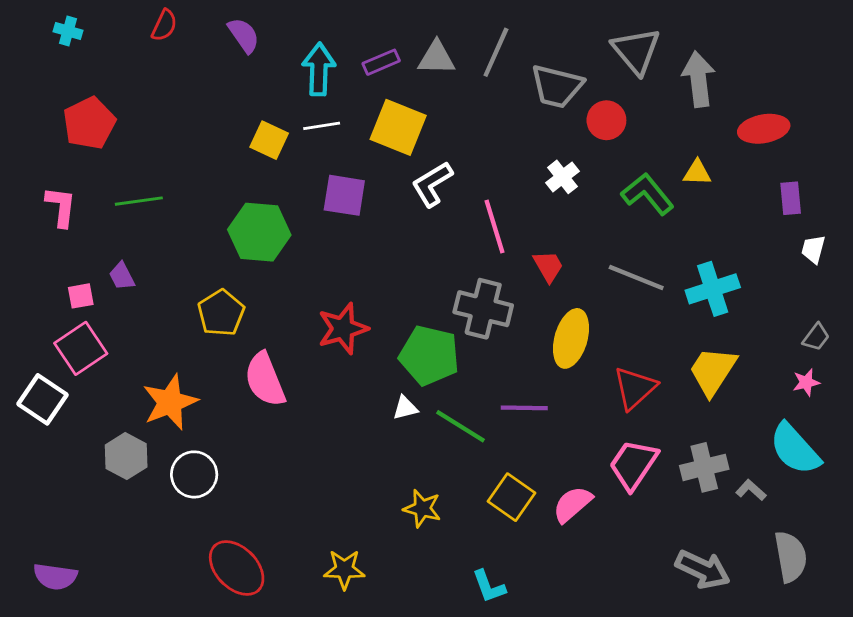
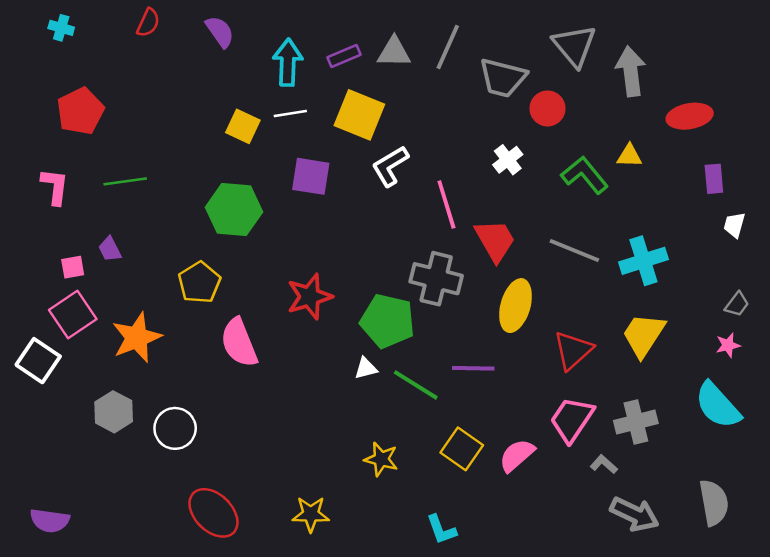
red trapezoid: (548, 266) -> (495, 240), size x1.5
orange star: (170, 402) -> (137, 338), moved
gray L-shape: (751, 490) -> (604, 464), moved

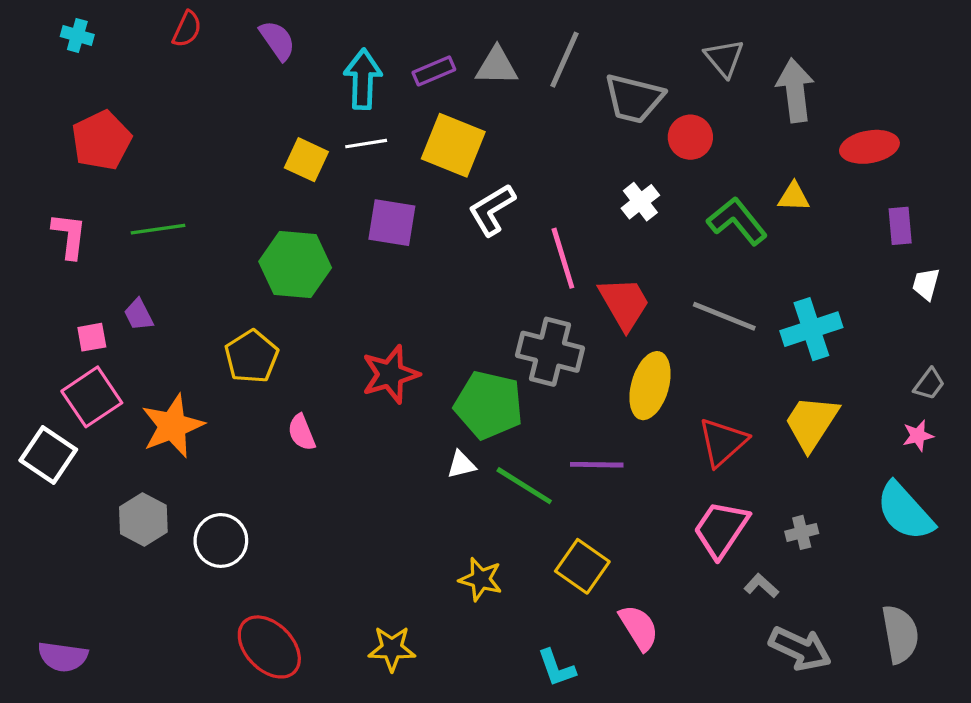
gray triangle: (574, 46) -> (724, 58), size x0.7
pink semicircle: (239, 343) -> (302, 432), size x0.6
gray cross: (636, 422) -> (802, 532), size x0.6
pink semicircle: (517, 455) -> (639, 628), moved, turned 99

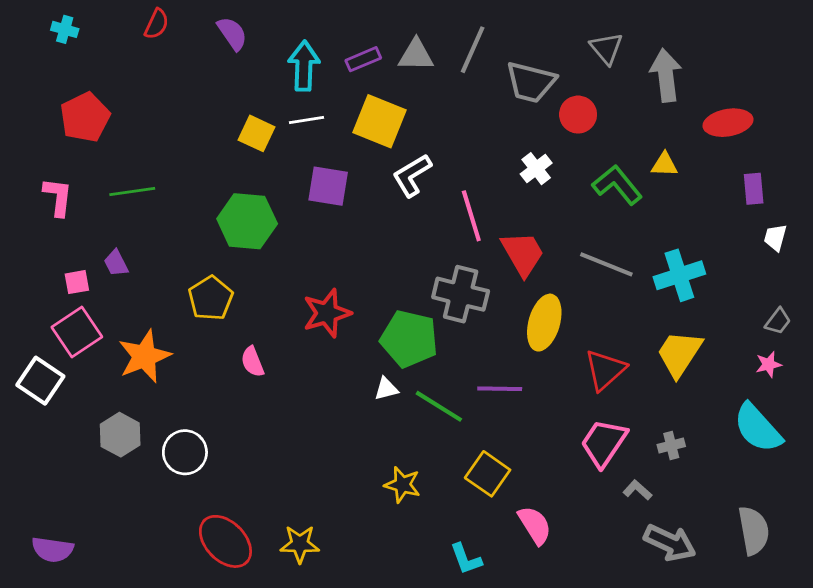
yellow star: (392, 649) -> (300, 544), moved

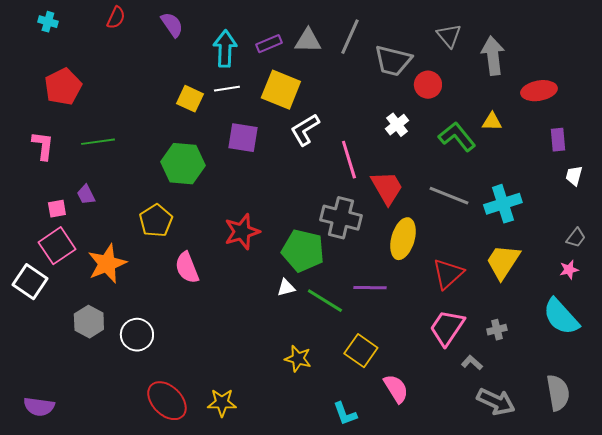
pink semicircle: (252, 362) -> (187, 268), size x1.4

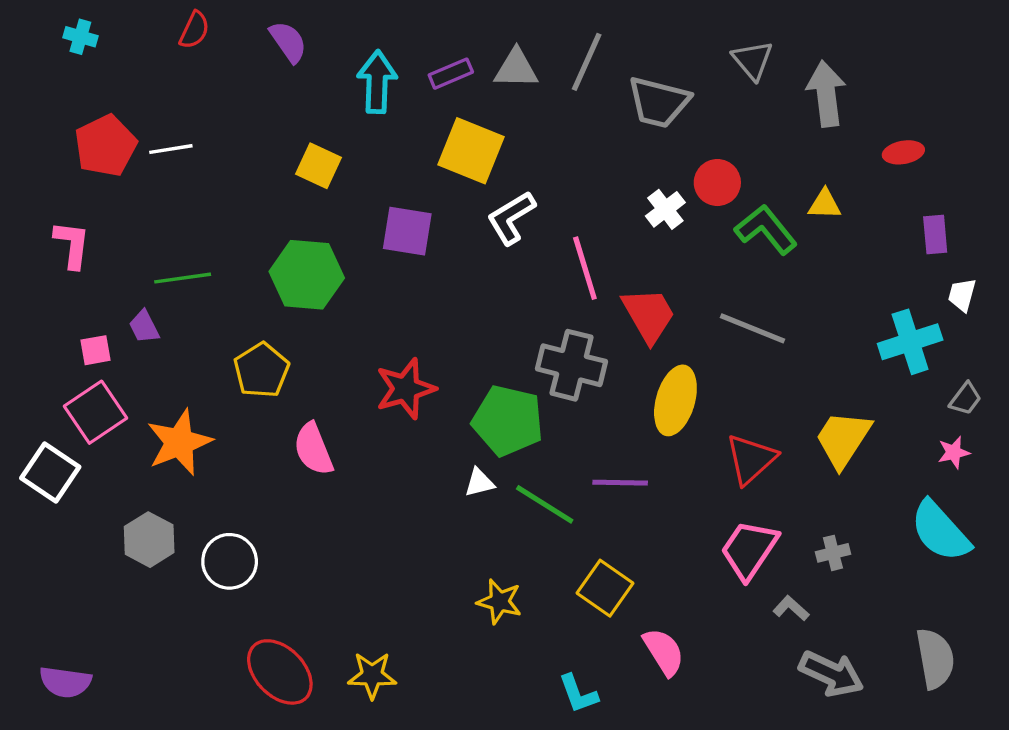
red circle: (428, 85) -> (717, 183), moved
white line: (227, 89) -> (171, 149), moved
red ellipse: (539, 91) -> (903, 152), size x0.7
green line: (98, 142) -> (183, 278), moved
cyan cross: (503, 204) -> (910, 342), moved

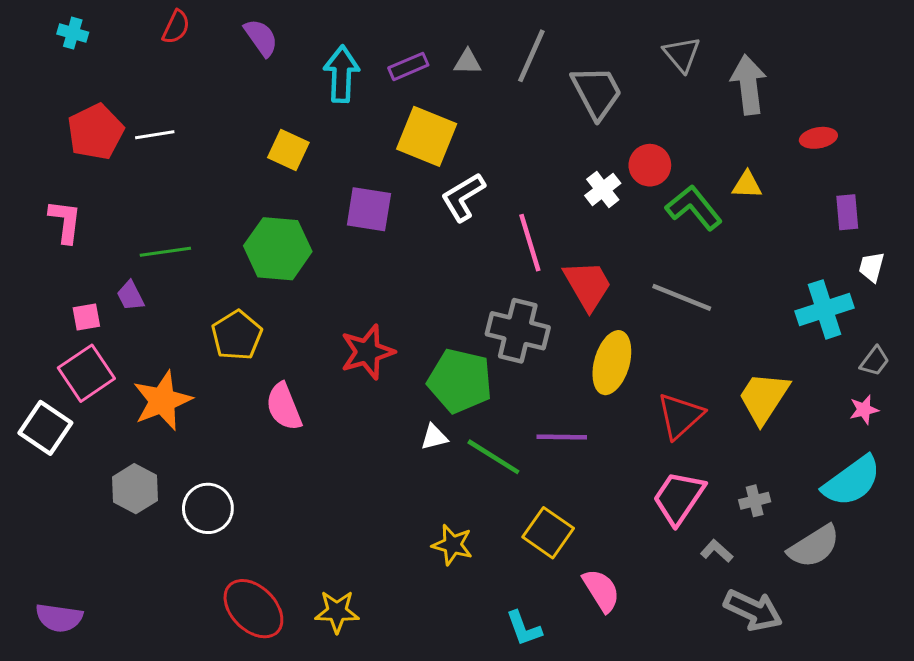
gray triangle: (516, 69) -> (468, 62), size x0.7
gray trapezoid: (659, 102) -> (597, 92), turned -132
cyan semicircle: (940, 531) -> (852, 481), turned -84
gray semicircle: (935, 659) -> (814, 546), moved, turned 68

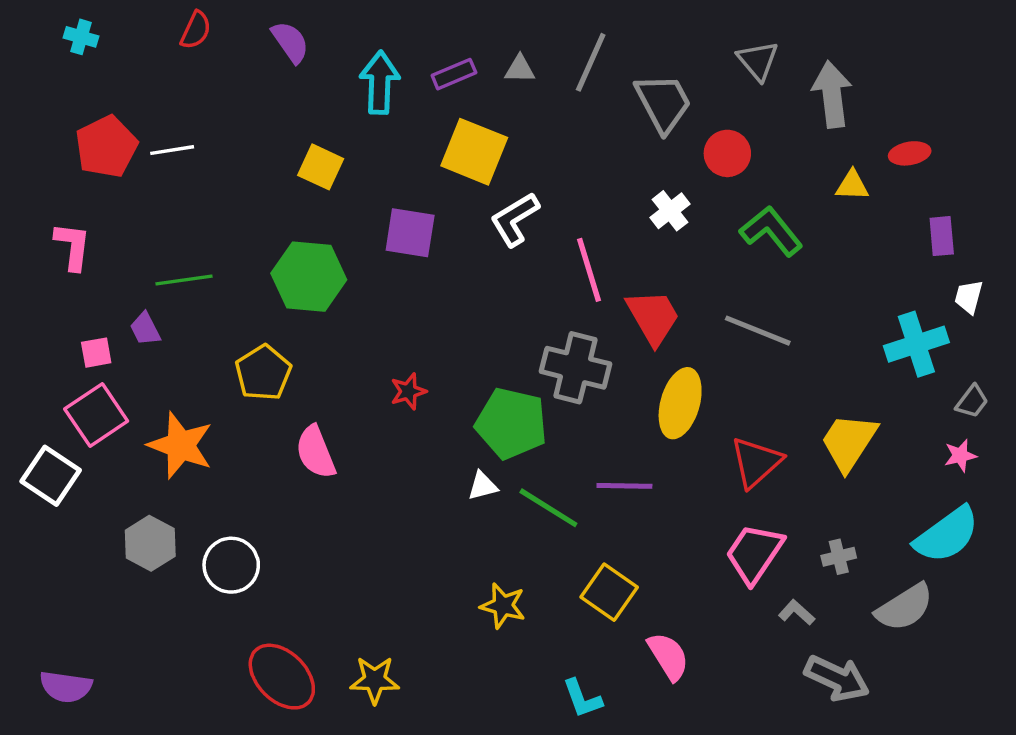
red circle: (650, 165) -> (727, 153), moved
yellow triangle: (747, 185) -> (852, 185), moved
red star: (367, 352) -> (408, 391), size x0.6
orange star: (162, 401) -> (181, 445), turned -30

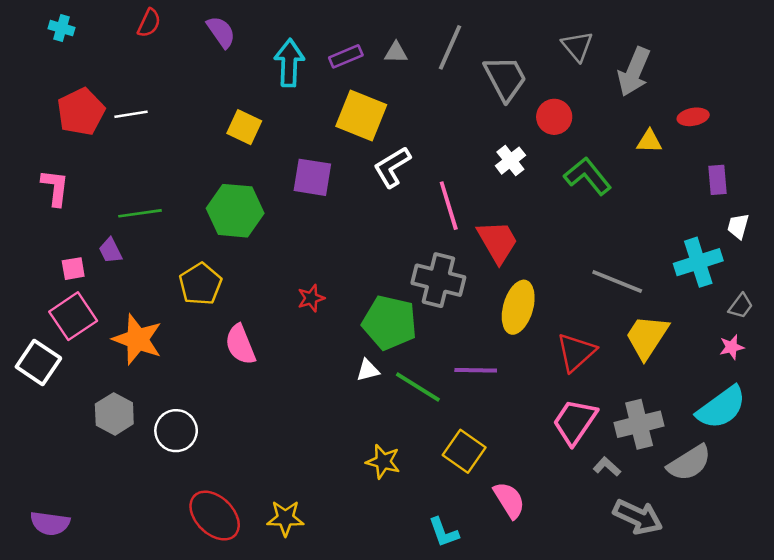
gray arrow: (832, 94) -> (634, 72), turned -150
gray line: (758, 331) -> (617, 281), moved
gray cross: (839, 557) -> (639, 424), size x1.8

